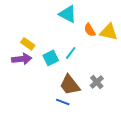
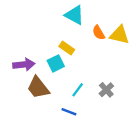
yellow rectangle: (28, 44) -> (67, 48), moved
cyan line: (71, 53) -> (78, 90), moved
brown trapezoid: (70, 85) -> (38, 88), moved

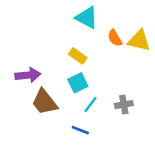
cyan square: (56, 63) -> (78, 83), moved
gray cross: (106, 90) -> (124, 105), turned 32

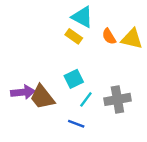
yellow rectangle: (78, 56) -> (74, 36), moved
purple arrow: (28, 75) -> (23, 92), moved
gray cross: (124, 105) -> (117, 99), size x1.5

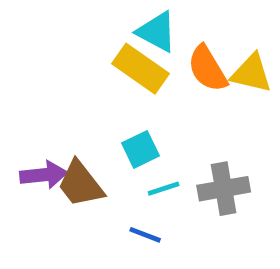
yellow rectangle: (74, 36) -> (141, 69), size x1.6
orange semicircle: (109, 36) -> (207, 69), size x1.5
cyan line: (86, 99) -> (164, 189), turned 35

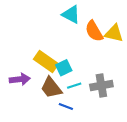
yellow rectangle: (141, 69) -> (46, 61), moved
brown trapezoid: (80, 184) -> (51, 88), moved

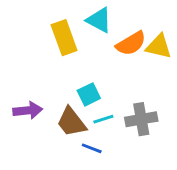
orange semicircle: (94, 31) -> (131, 43), turned -90
yellow rectangle: (46, 61) -> (64, 38), moved, turned 35

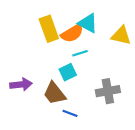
cyan triangle: (99, 20) -> (88, 23), moved
orange semicircle: (131, 43) -> (72, 33), moved
cyan line: (103, 119) -> (80, 53), moved

